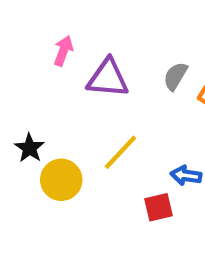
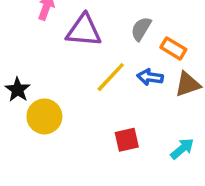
yellow line: (120, 152) -> (111, 77), moved
blue arrow: (186, 176) -> (150, 77), moved

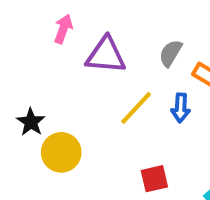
blue arrow: (150, 77) -> (181, 108), turned -95

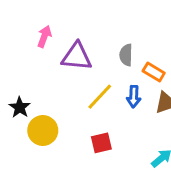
gray semicircle: (171, 53) -> (126, 55), turned -30
red square: (154, 179) -> (101, 143), moved

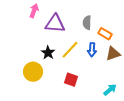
black star: (20, 107) -> (48, 53), moved
red square: (101, 143) -> (71, 80), turned 32

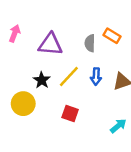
pink arrow: (34, 11) -> (15, 33), moved
orange rectangle: (105, 34) -> (112, 36), moved

